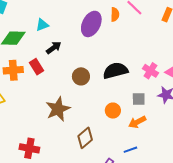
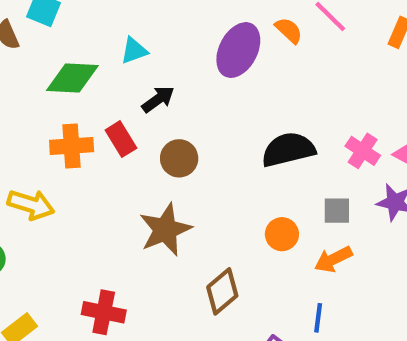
orange semicircle: (115, 14) -> (289, 30), turned -48
brown circle: (81, 76) -> (179, 158), moved
blue line: (130, 150) -> (318, 318), turned -64

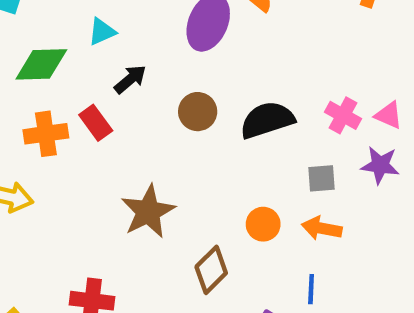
brown circle: (179, 158) -> (198, 112), moved
orange circle: (282, 234) -> (263, 224), moved
orange arrow: (333, 259) -> (322, 228), turned 42

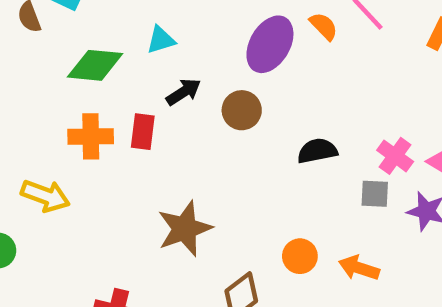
brown circle: (198, 112) -> (242, 110), moved
black semicircle: (267, 120) -> (317, 151), size x0.7
red rectangle: (96, 123) -> (143, 132), turned 36
gray square: (322, 178) -> (375, 194), moved

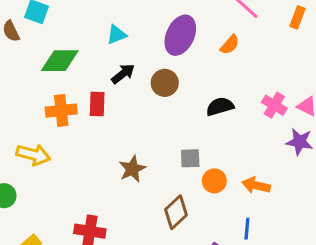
orange semicircle: (324, 26) -> (230, 45), moved, turned 90
cyan triangle: (161, 40) -> (117, 35), moved
gray square: (375, 194) -> (190, 158), moved
brown star: (185, 229) -> (132, 169), size x0.7

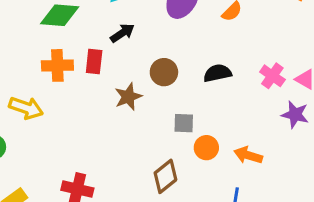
brown circle: (165, 83) -> (164, 72), moved
brown star: (132, 169) -> (128, 97), moved

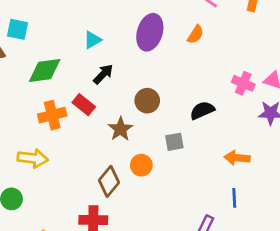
red rectangle: (94, 61) -> (84, 105), turned -45
black semicircle: (217, 73) -> (202, 110), moved
orange circle: (206, 148) -> (141, 165), moved
brown diamond: (165, 176) -> (109, 181), moved

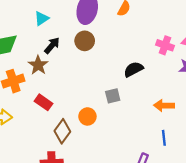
brown circle: (147, 101) -> (85, 41), moved
red rectangle: (84, 105) -> (43, 102), moved
brown star: (120, 129) -> (38, 65), moved

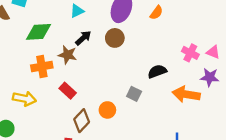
brown star: (38, 65) -> (68, 55), turned -30
gray square: (113, 96) -> (134, 94), turned 32
orange arrow: (164, 105) -> (186, 94), moved, size x1.4

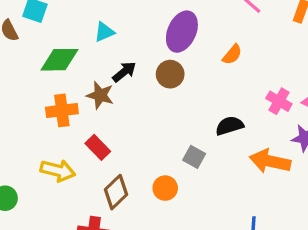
cyan triangle: (77, 11) -> (104, 32), moved
orange semicircle: (156, 13) -> (232, 55), moved
yellow arrow: (24, 99) -> (58, 171), moved
orange circle: (107, 110) -> (165, 188), moved

